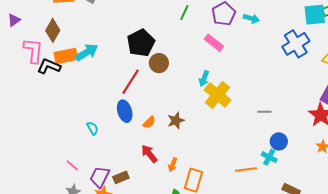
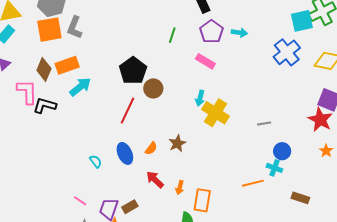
orange rectangle: (66, 56) -> (67, 65), moved
blue ellipse: (125, 111) -> (125, 153), moved

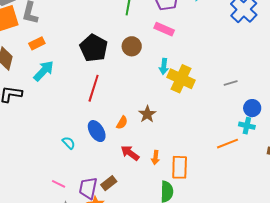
orange rectangle: (67, 65) -> (37, 43), moved, size x0.7
brown circle: (153, 88) -> (132, 46), moved

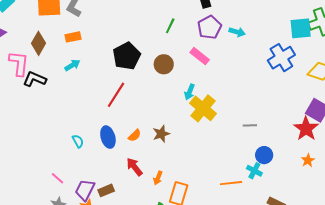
cyan arrow: (44, 71) -> (72, 65), size x0.7

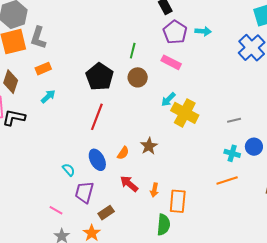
green line: (170, 26) -> (133, 51), moved
cyan arrow: (190, 92) -> (168, 99), turned 35
cyan cross: (254, 171) -> (232, 153), moved
purple trapezoid: (85, 190) -> (84, 192), moved

